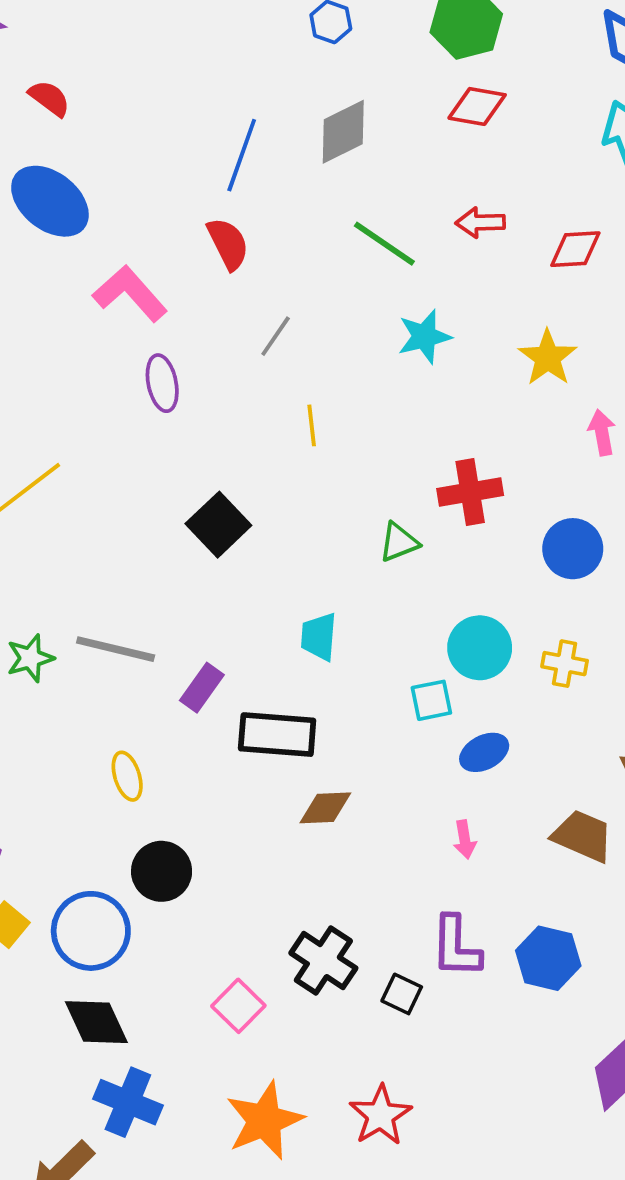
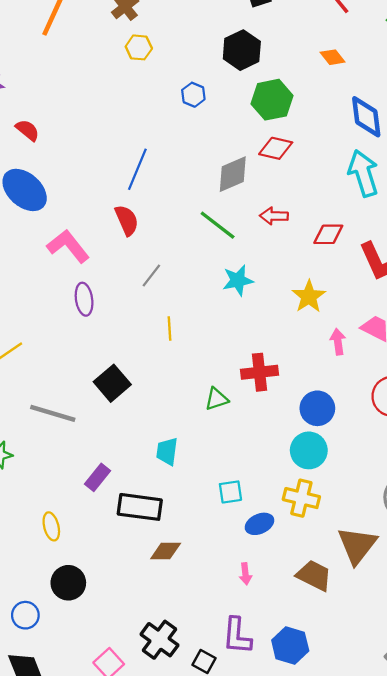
gray diamond: (343, 132) -> (233, 174), moved
cyan circle: (480, 648) -> (309, 450), moved
gray line: (116, 649) -> (53, 413), moved
yellow cross: (565, 664) -> (301, 498), moved, size x1.4
blue circle: (91, 931) -> (25, 615), size x0.6

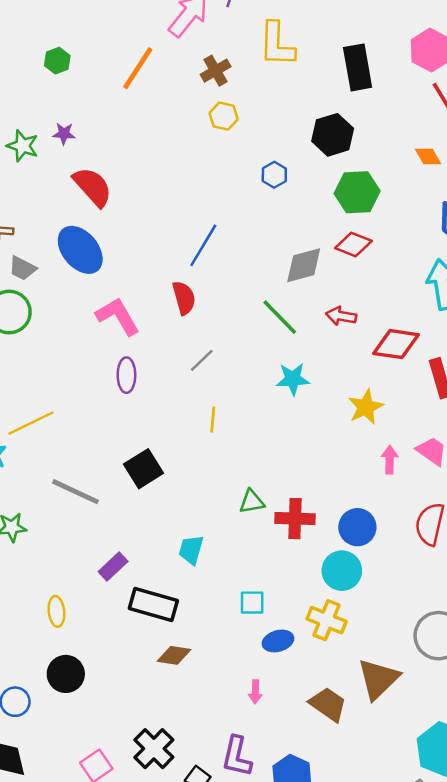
red semicircle: (28, 130) -> (93, 187), size x1.6
red diamond: (328, 234) -> (396, 344), size x1.4
red cross: (260, 372) -> (295, 519), moved

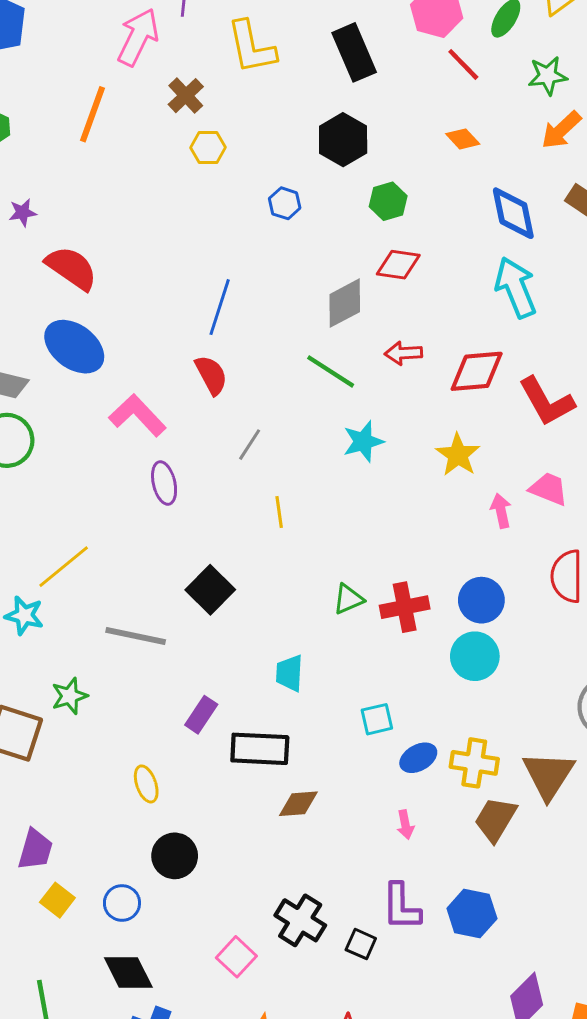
green hexagon: (357, 192) -> (388, 201), size x0.7
yellow cross: (327, 620) -> (474, 763), moved
brown trapezoid: (328, 704) -> (495, 819), turned -81

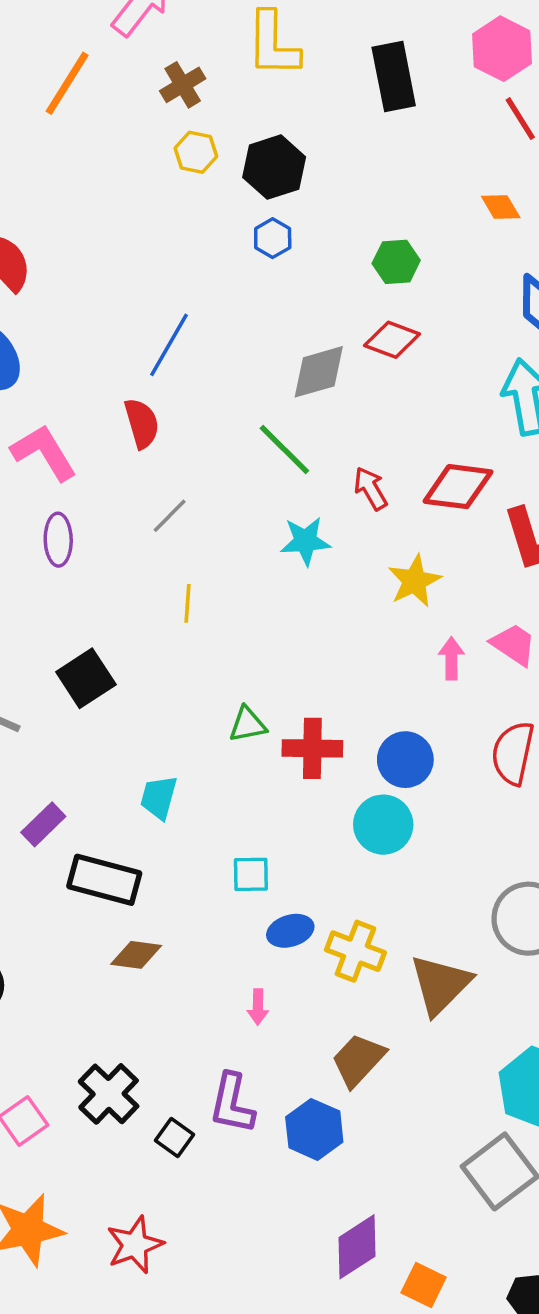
black hexagon: (343, 140) -> (274, 167), moved
red arrow: (403, 353) -> (371, 488), moved, turned 51
brown trapezoid: (495, 819) -> (358, 1060), moved

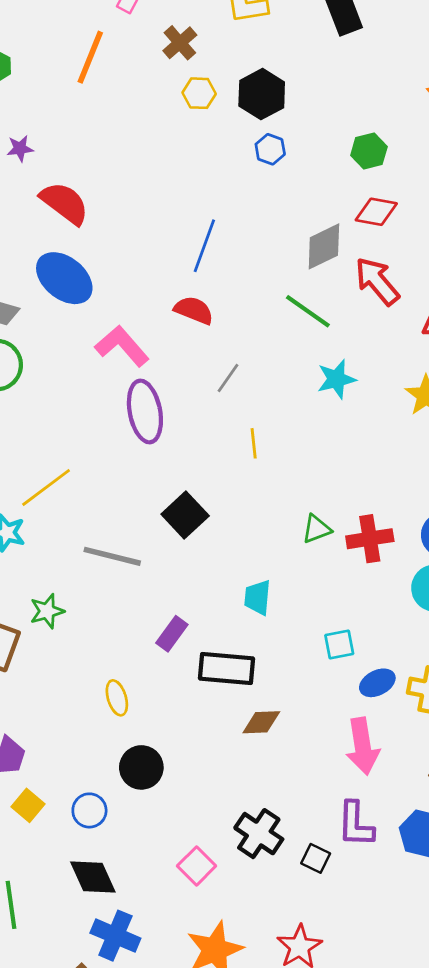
red semicircle: (142, 423) -> (194, 310), turned -42
red arrow: (371, 488) -> (377, 281), moved, size x1.5
purple ellipse: (58, 540) -> (145, 411), size x1.5
pink arrow: (258, 1007) -> (363, 746), size x2.0

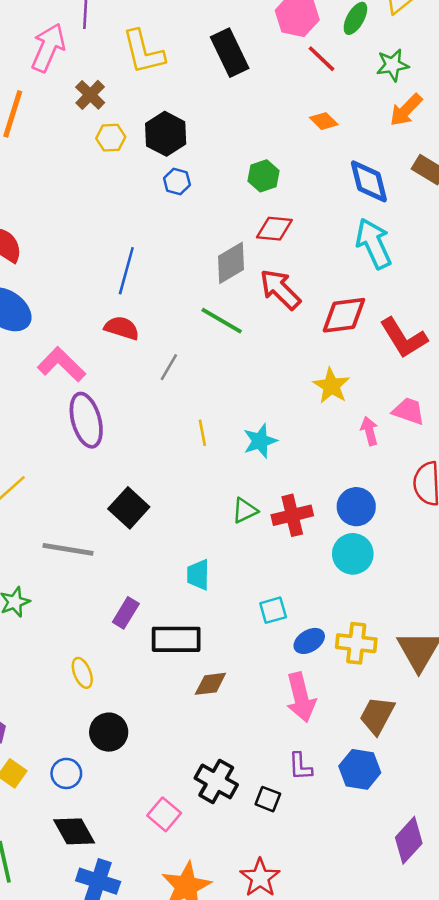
gray line: (228, 378) -> (169, 367), moved
cyan star: (336, 379) -> (260, 441), moved
yellow line: (254, 443) -> (202, 433), moved
purple L-shape: (356, 824) -> (300, 766), size x0.7

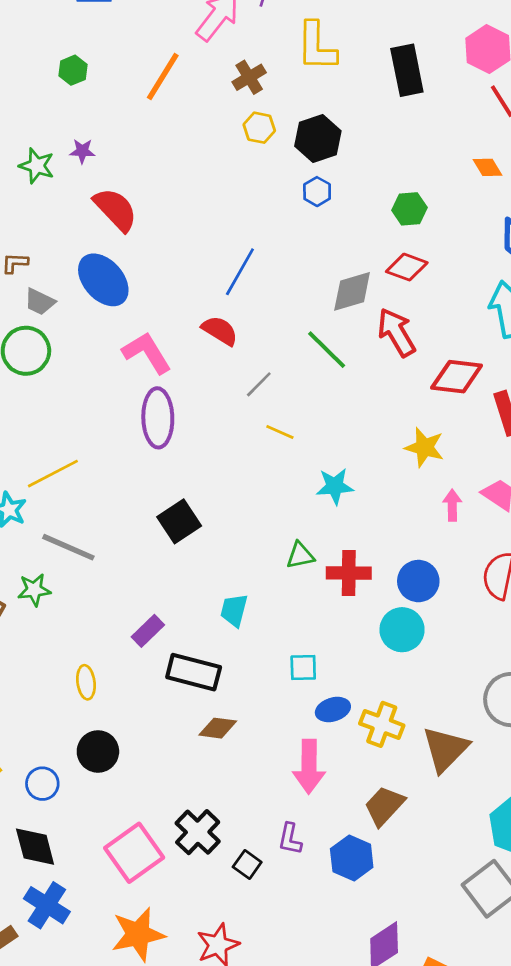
yellow star: (331, 386) -> (424, 447), turned -30
yellow line: (202, 433) -> (280, 432), moved, turned -70
gray line: (68, 549) -> (68, 547), moved
pink square: (164, 814) -> (134, 853), size x1.6

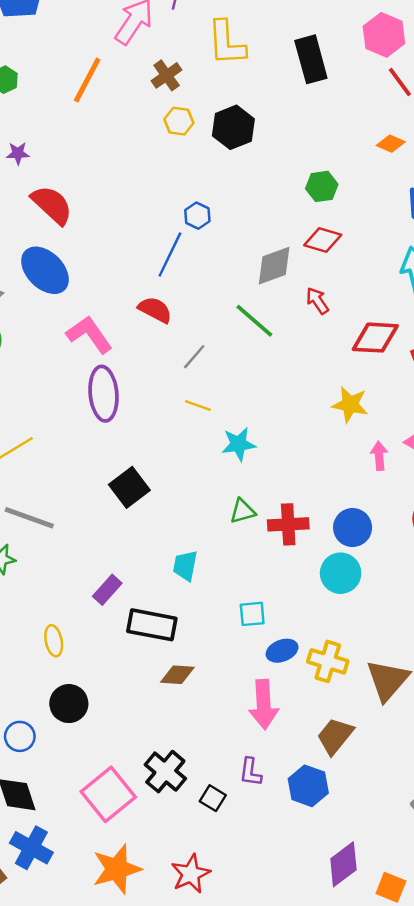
orange diamond: (487, 167) -> (391, 144), turned -32
blue hexagon: (317, 192) -> (197, 216), moved
red arrow: (397, 332) -> (317, 301), size x0.6
yellow line: (280, 432) -> (198, 406), moved
cyan star: (335, 486) -> (239, 444), moved

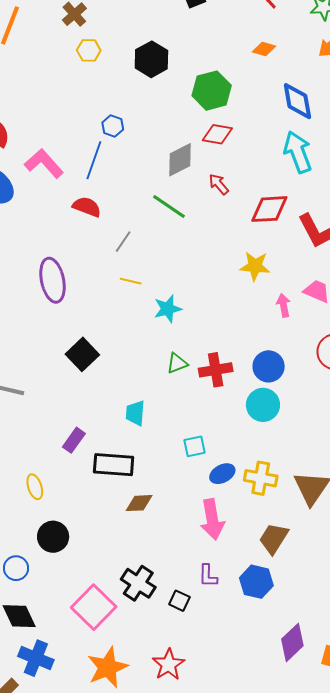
black hexagon: (233, 127) -> (151, 59), moved
green hexagon: (322, 186) -> (212, 91), size x1.5
pink L-shape: (89, 335) -> (44, 164), moved

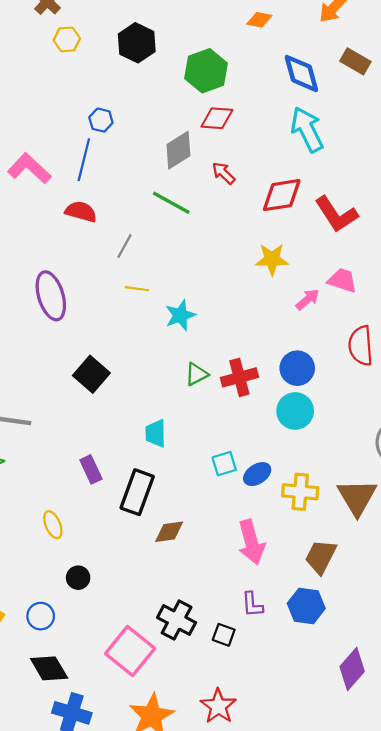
pink arrow: (284, 305) -> (307, 299), turned 65
purple rectangle: (74, 440) -> (91, 469), turned -55
black rectangle: (114, 465) -> (137, 492), turned -69
blue ellipse: (222, 474) -> (257, 474), moved
black circle: (53, 537) -> (78, 578), size x0.7

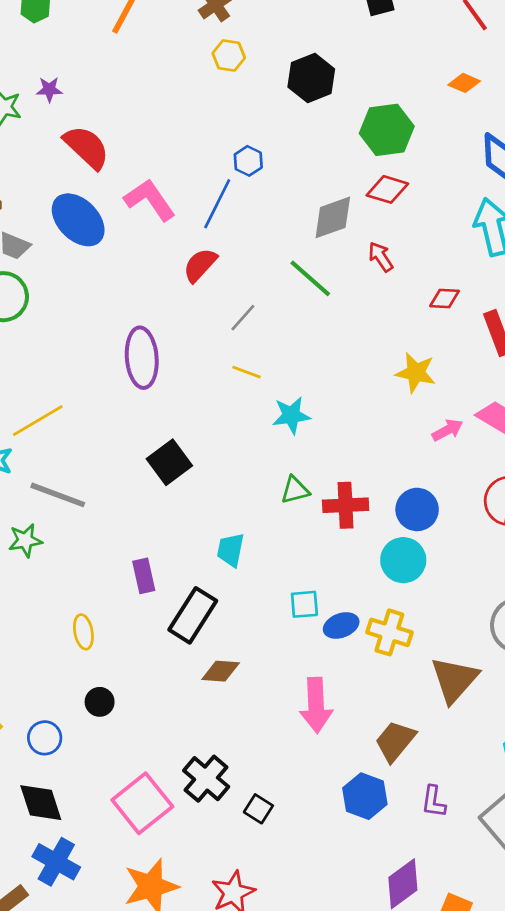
red diamond: (282, 195) -> (445, 299), size x0.6
red semicircle: (81, 212) -> (200, 265), turned -76
yellow cross: (300, 492) -> (389, 632), moved
purple L-shape: (252, 605) -> (434, 802), moved

